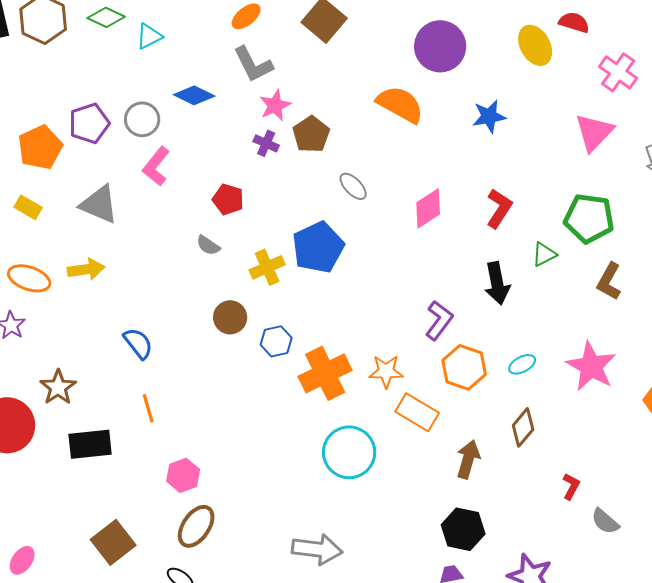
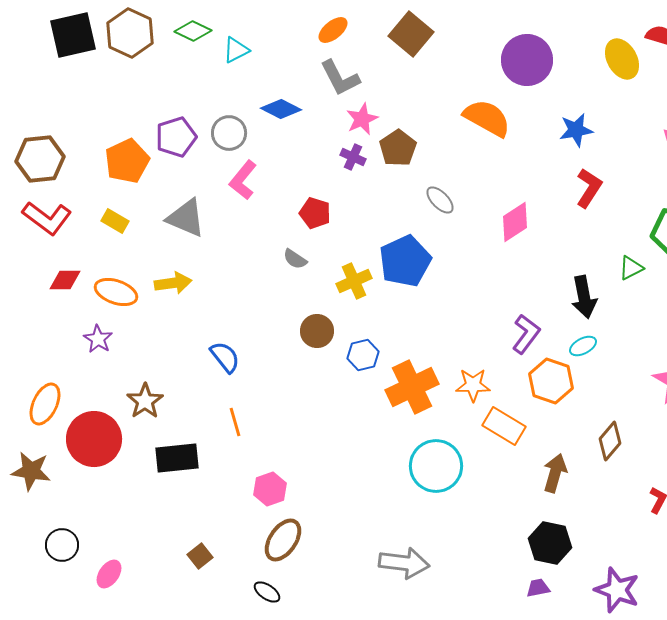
red L-shape: (499, 208) -> (589, 188), moved
cyan ellipse: (522, 364) -> (583, 346), moved
brown square: (113, 542) -> (200, 556), size x0.6

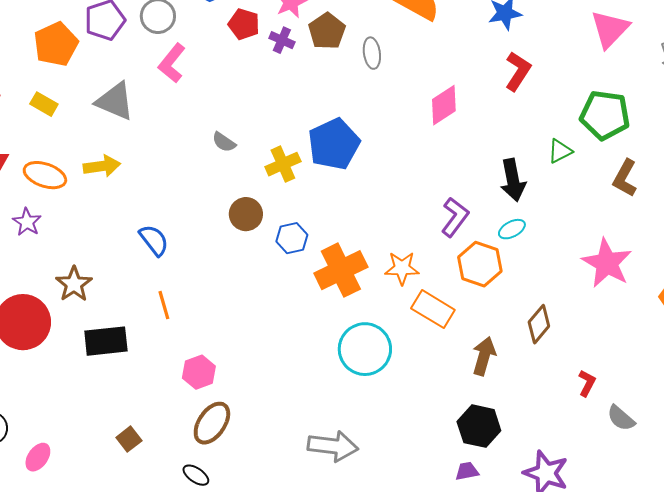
gray ellipse: (440, 200) -> (372, 53), moved, turned 36
red pentagon: (315, 213) -> (244, 24), moved

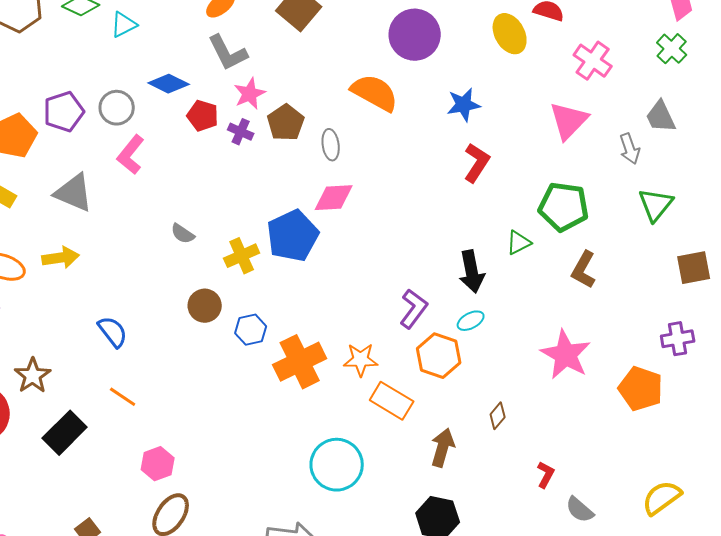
pink diamond: (444, 105) -> (334, 198), moved, turned 30
orange line: (164, 305) -> (123, 397), turned -40
brown diamond: (539, 324) -> (498, 416), size x0.7
black rectangle: (106, 341) -> (65, 433), turned -39
cyan circle: (365, 349) -> (337, 465), moved

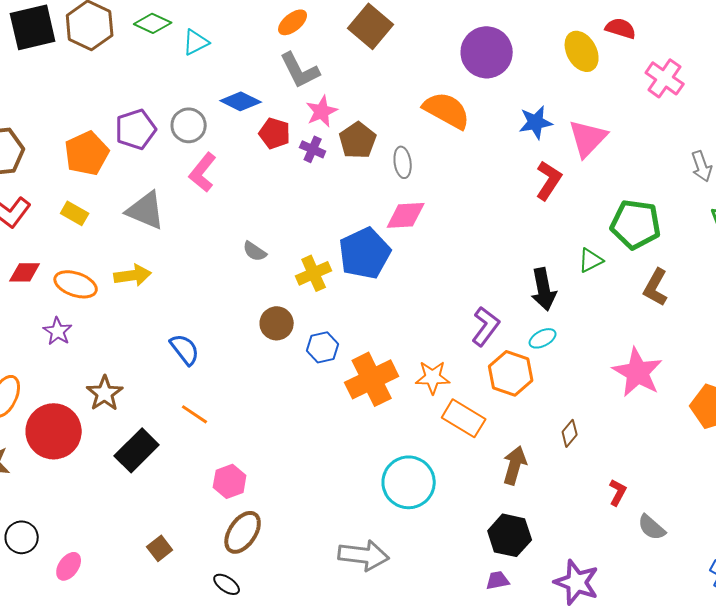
pink triangle: (569, 121) -> (588, 138), moved

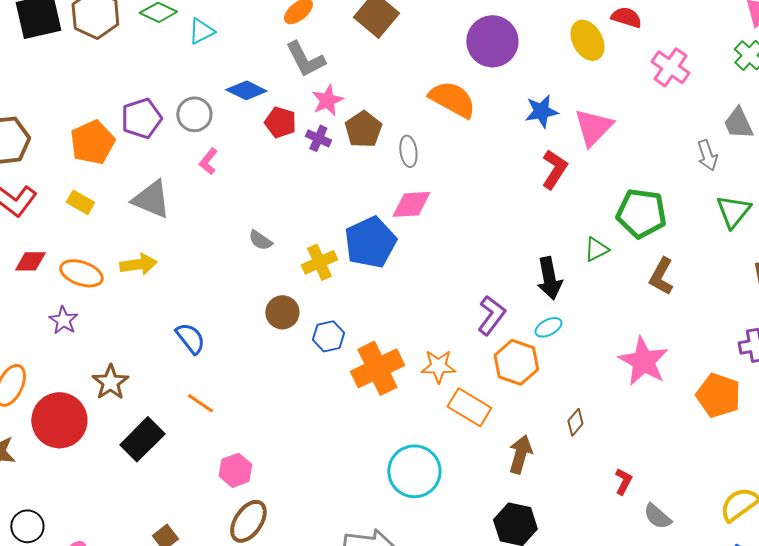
pink L-shape: (203, 172) -> (208, 161), size x0.7

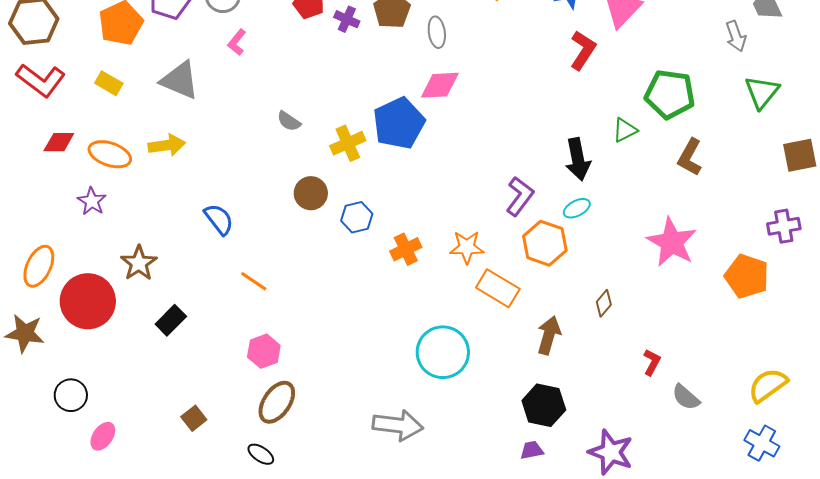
orange cross: (377, 368) -> (406, 249), size x0.6
orange line: (200, 403) -> (254, 281), moved
black rectangle: (142, 439) -> (171, 320), size x0.7
black circle: (27, 526) -> (71, 395), moved

